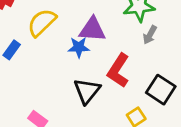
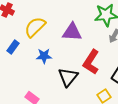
blue star: (79, 47) -> (44, 56), moved

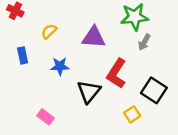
yellow semicircle: (35, 27) -> (49, 31), size x0.6
blue rectangle: (13, 47) -> (23, 55), turned -48

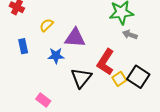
purple triangle: (94, 37) -> (75, 38), moved
gray arrow: (144, 42) -> (130, 35), turned 80
yellow square: (132, 114) -> (119, 79), moved

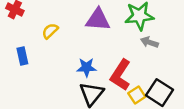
purple triangle: (75, 38) -> (98, 20), moved
blue star: (56, 56) -> (87, 67), moved

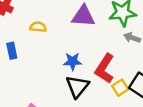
yellow semicircle: (50, 31) -> (38, 27), turned 49

